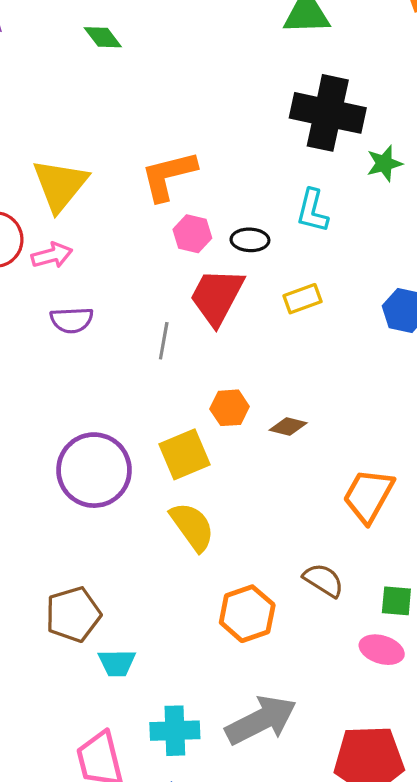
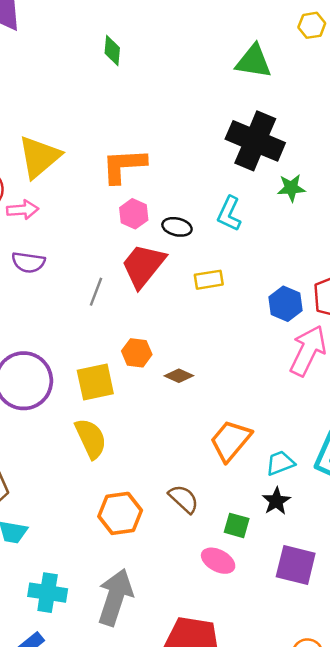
green diamond: (103, 37) -> (112, 51), moved, turned 32
gray arrow: (261, 720) -> (115, 597), turned -56

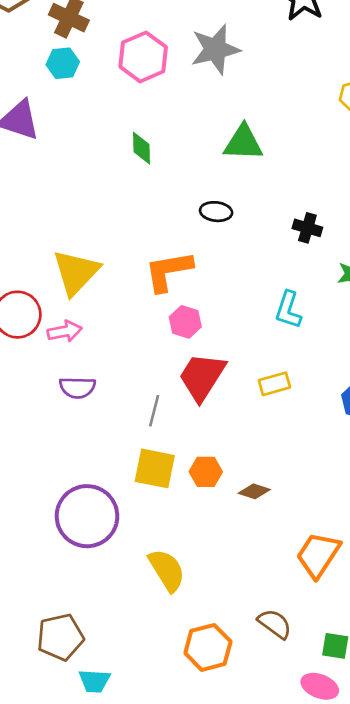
green triangle: (254, 61) -> (243, 143), moved
black cross: (255, 141) -> (307, 228), size x0.5
black ellipse: (177, 227) -> (216, 212), moved
yellow square: (95, 382) -> (155, 468), moved, turned 30

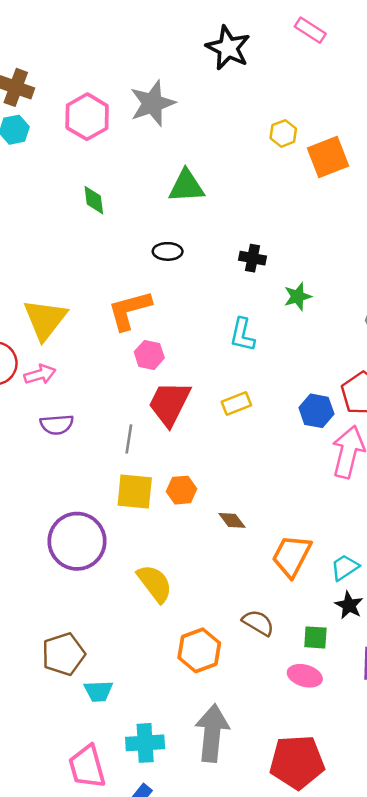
brown diamond: (254, 491) -> (232, 520), moved, turned 40

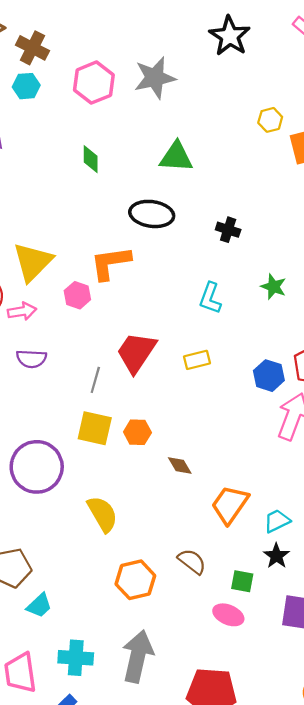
black ellipse: (168, 251) -> (152, 214), size x1.6
green star: (298, 296) -> (273, 287), moved, turned 30
pink hexagon: (149, 355) -> (77, 295), moved
cyan trapezoid: (98, 691) -> (39, 605), turned -48

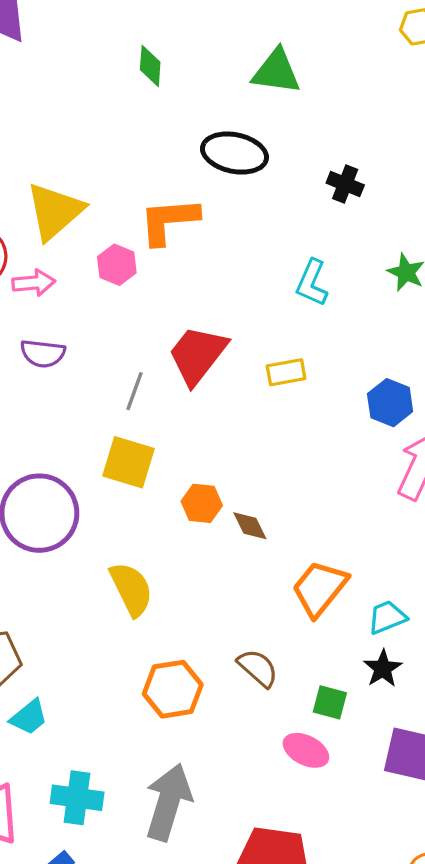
orange hexagon: (137, 432) -> (202, 503), moved

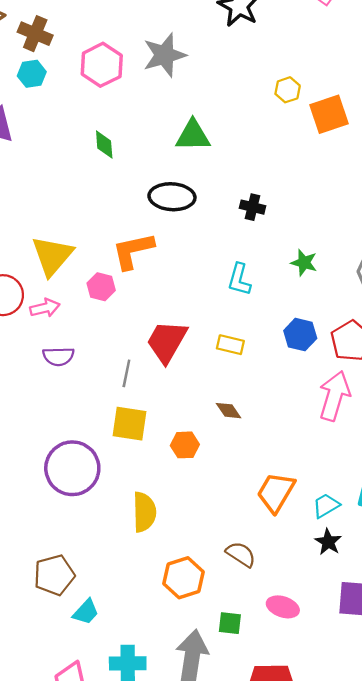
yellow rectangle: (286, 372) -> (230, 345), turned 32
blue hexagon: (390, 403) -> (300, 335), moved
brown diamond: (250, 526) -> (229, 411), moved
yellow semicircle: (131, 589) -> (144, 512), turned 33
green square: (330, 702) -> (230, 623), moved

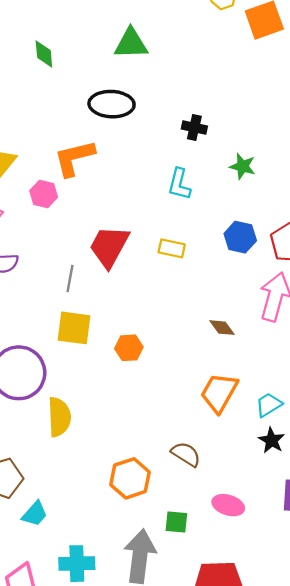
black cross: (252, 207) -> (194, 127), moved
brown diamond: (229, 411) -> (222, 328), moved
yellow semicircle: (144, 512) -> (59, 417), moved

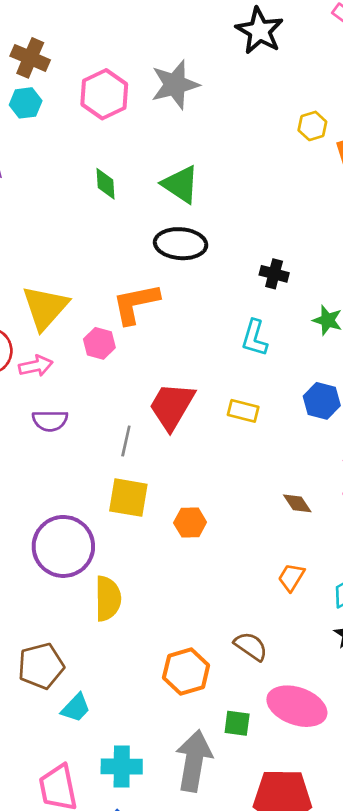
green triangle: (131, 44) -> (181, 184), moved, turned 33
orange trapezoid: (219, 393) -> (291, 577), size x0.6
pink ellipse: (228, 505) -> (297, 706), size x1.6

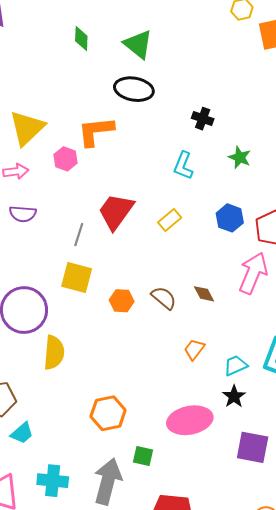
yellow rectangle: (243, 411) -> (170, 220), turned -60
brown semicircle: (251, 646) -> (164, 298), moved
pink ellipse: (297, 706) -> (190, 420), moved, turned -36

